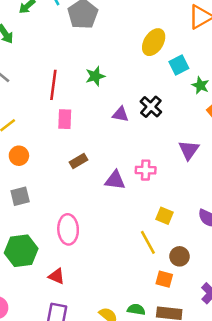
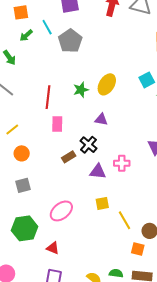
yellow ellipse: (154, 42) -> (107, 84), moved
black cross: (151, 107) -> (89, 145), moved
yellow square: (164, 216) -> (102, 203), moved, turned -32
pink ellipse: (68, 229) -> (61, 211), turned 55

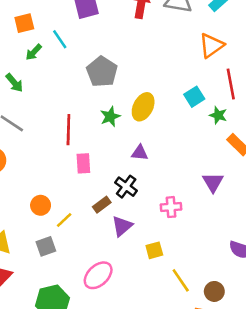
gray pentagon: (70, 41) -> (102, 72), moved
yellow line: (12, 130) -> (64, 220), moved
purple triangle: (98, 172) -> (122, 226), moved, turned -42
yellow square: (102, 203) -> (154, 250), moved

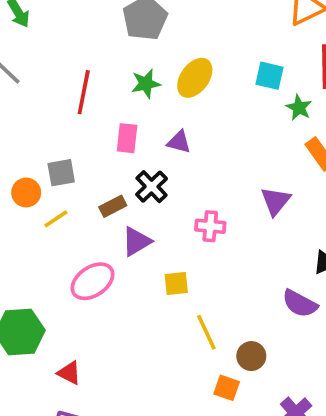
cyan square: (194, 97) -> (270, 76), turned 36
pink rectangle: (83, 163) -> (127, 138), moved
gray square: (46, 246) -> (61, 173), moved
pink ellipse: (98, 275) -> (93, 281), moved

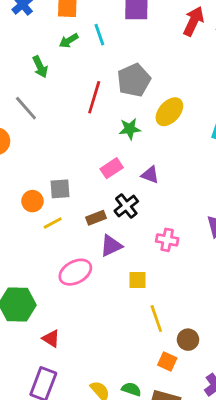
yellow ellipse: (195, 78) -> (169, 112), moved
red line: (84, 92) -> (94, 97), moved
pink rectangle: (127, 138) -> (112, 168), turned 45

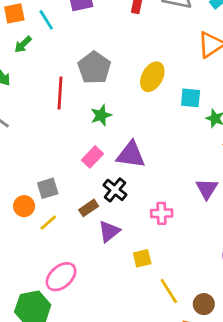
cyan line: (99, 35) -> (46, 20), moved
yellow ellipse: (169, 112) -> (152, 77), moved
purple triangle: (150, 175) -> (131, 155), size x1.6
pink ellipse: (75, 272) -> (61, 277), moved

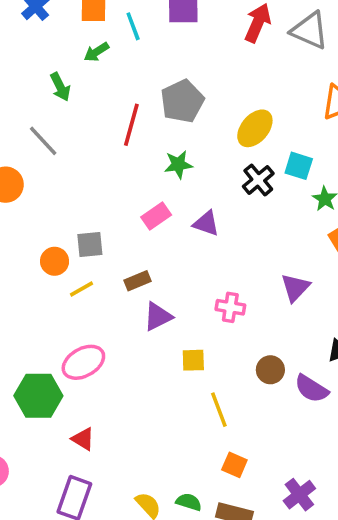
purple triangle: (131, 155) -> (206, 223), size x0.7
black cross: (115, 190) -> (258, 180), moved
brown circle: (204, 304) -> (270, 370), moved

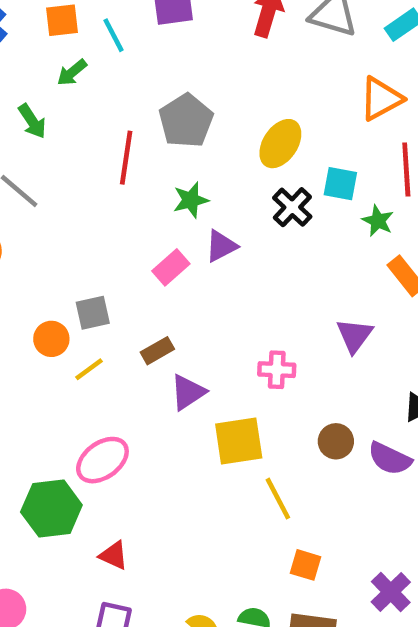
purple triangle: (206, 223) -> (221, 246), moved, turned -40
yellow square: (193, 360) -> (239, 441), size x1.6

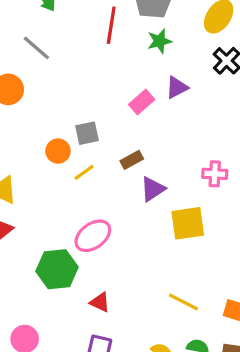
green star: (191, 200) -> (160, 41), moved
yellow line: (278, 499) -> (183, 302), moved, turned -36

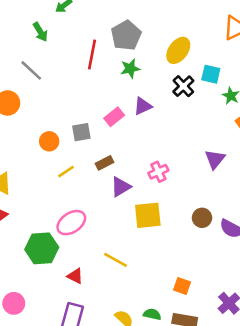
gray square: (87, 133) -> (81, 132), moved
orange circle: (58, 151) -> (49, 141), moved
pink cross: (215, 174) -> (158, 172), moved, turned -30
yellow line: (183, 302) -> (116, 260), moved

